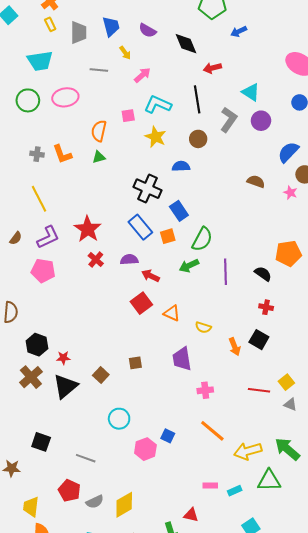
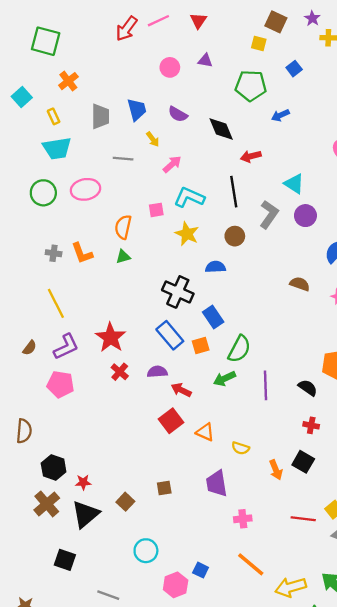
yellow rectangle: (50, 24) -> (54, 116), moved
black square: (41, 442) -> (65, 560), moved

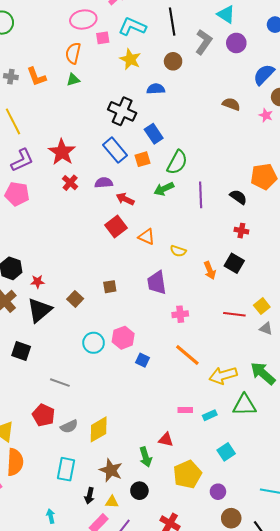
pink ellipse: (85, 189) -> (83, 20), moved
pink hexagon: (176, 585) -> (123, 338), moved

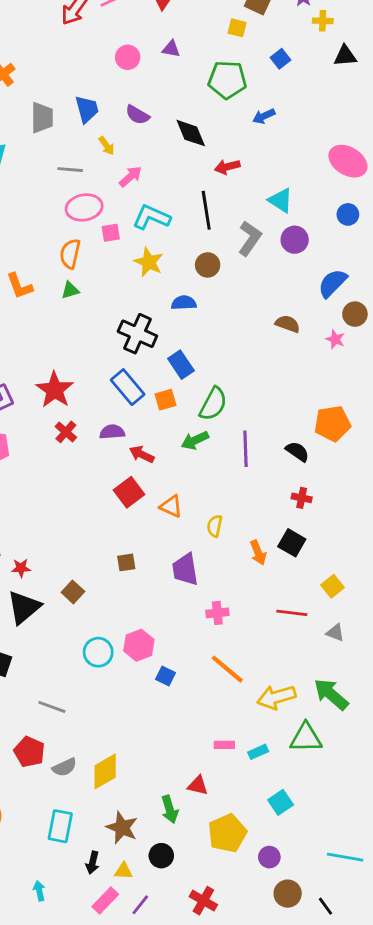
yellow semicircle: (178, 251) -> (215, 526), turned 84
brown square: (110, 287) -> (126, 562), moved
yellow square: (262, 306) -> (332, 586), moved

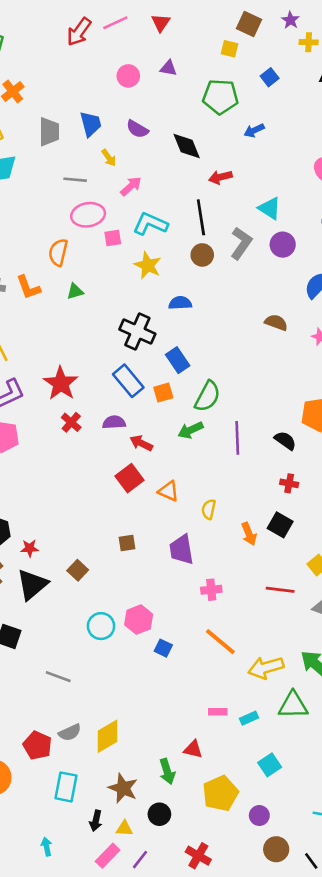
orange semicircle: (70, 254) -> (58, 252), moved
brown circle: (208, 265) -> (202, 255), moved
red pentagon: (29, 752) -> (37, 745), moved

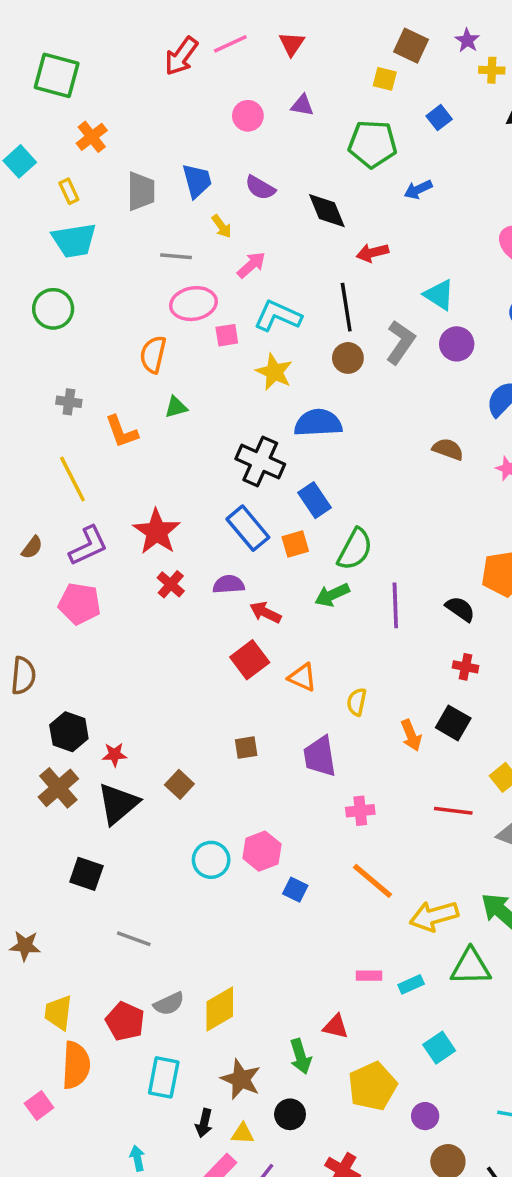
orange L-shape: (28, 287) -> (122, 432), moved
blue semicircle: (180, 303) -> (318, 423), size x1.5
gray line: (58, 677) -> (134, 939), moved

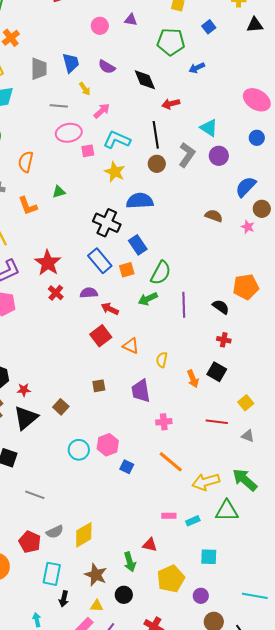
orange semicircle: (153, 354) -> (26, 162), moved
cyan square: (439, 1048) -> (209, 557), turned 36
black arrow: (204, 1123) -> (64, 599), moved

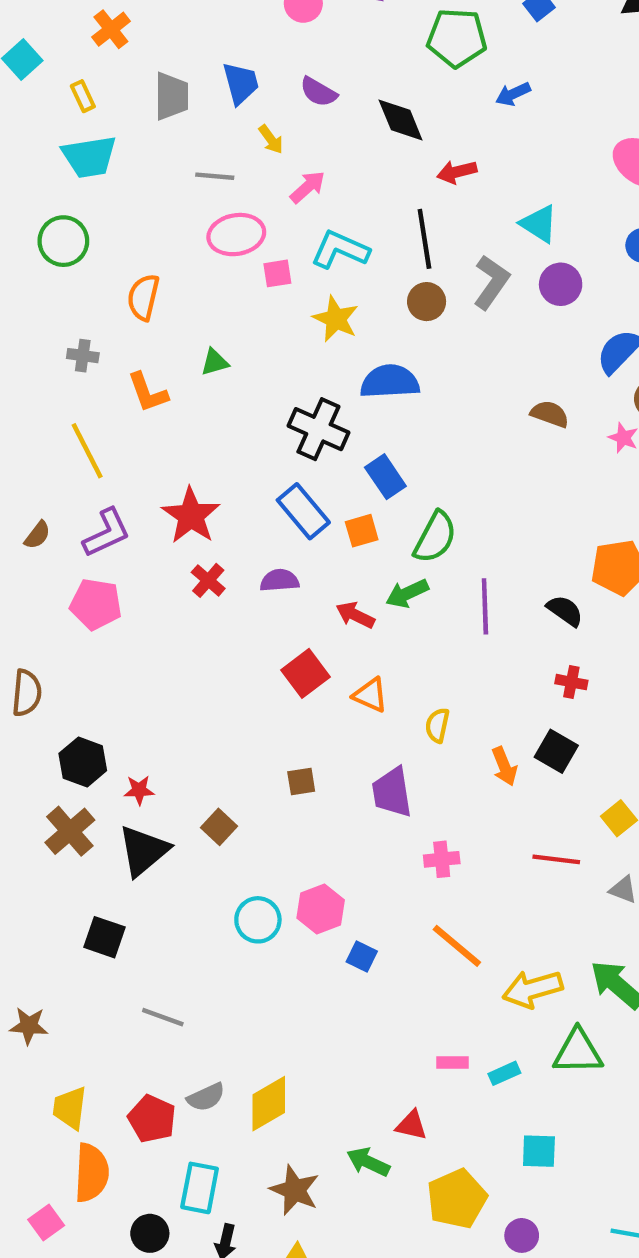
red arrow: (110, 309) -> (355, 615), moved
green arrow: (130, 562) -> (368, 1162), turned 132
black circle: (124, 595) -> (150, 1233), moved

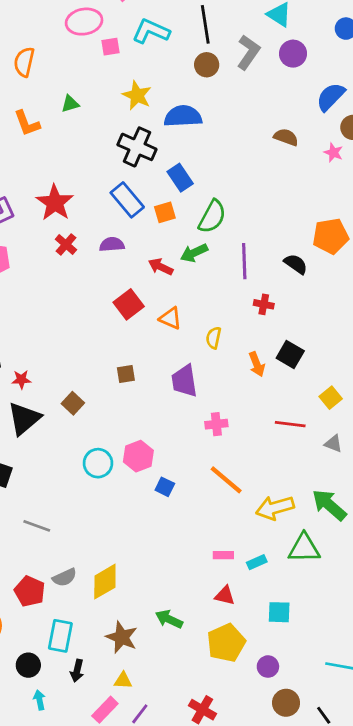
yellow star: (336, 319) -> (137, 95), moved
red cross: (571, 682) -> (264, 304), moved
red triangle: (411, 1125) -> (225, 595), moved

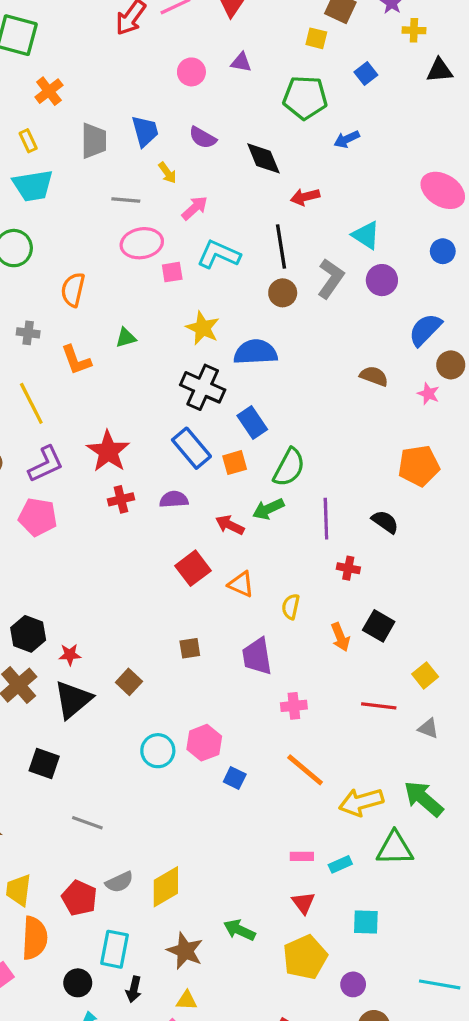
orange pentagon: (331, 236) -> (419, 466), moved
red cross: (66, 244) -> (121, 499), turned 35
red triangle: (225, 595) -> (303, 903), turned 40

